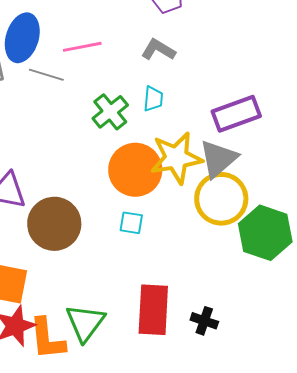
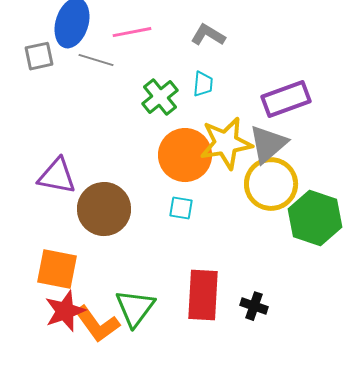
orange L-shape: (47, 339) -> (97, 324), turned -30

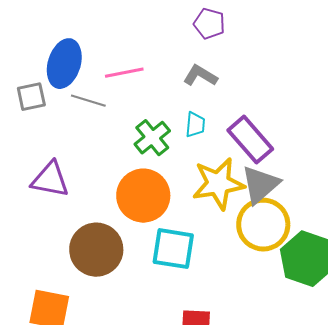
purple rectangle: (286, 99) -> (250, 140), moved, turned 69
orange circle: (185, 155) -> (143, 196), moved
purple triangle: (57, 176) -> (50, 180), moved
cyan square: (181, 208) -> (173, 249), size x1.8

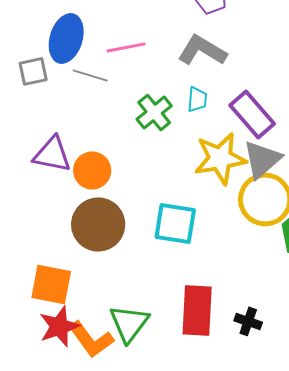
gray L-shape: (200, 76) -> (202, 50), size x1.4
orange circle: (143, 196) -> (92, 170), moved, size x0.7

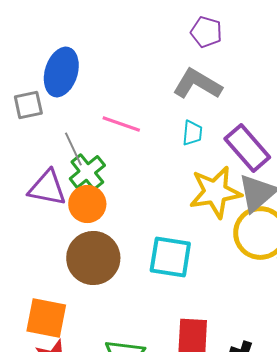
pink line: (126, 47) -> (121, 124), moved, turned 30
gray line: (90, 75) -> (73, 149), moved, turned 48
green cross: (154, 112) -> (87, 172), moved

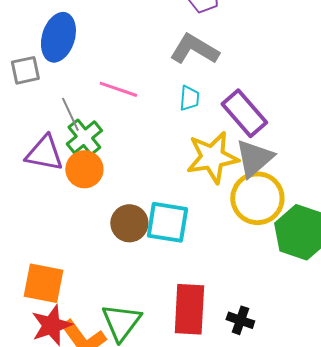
brown circle: (93, 258) -> (129, 223), moved, size x0.7

